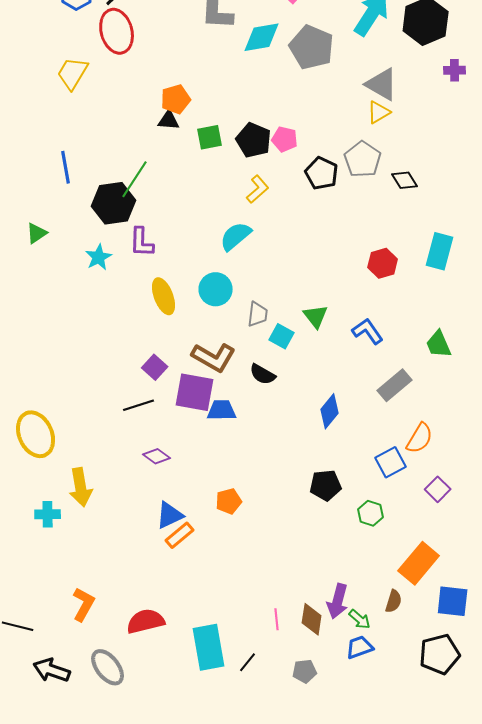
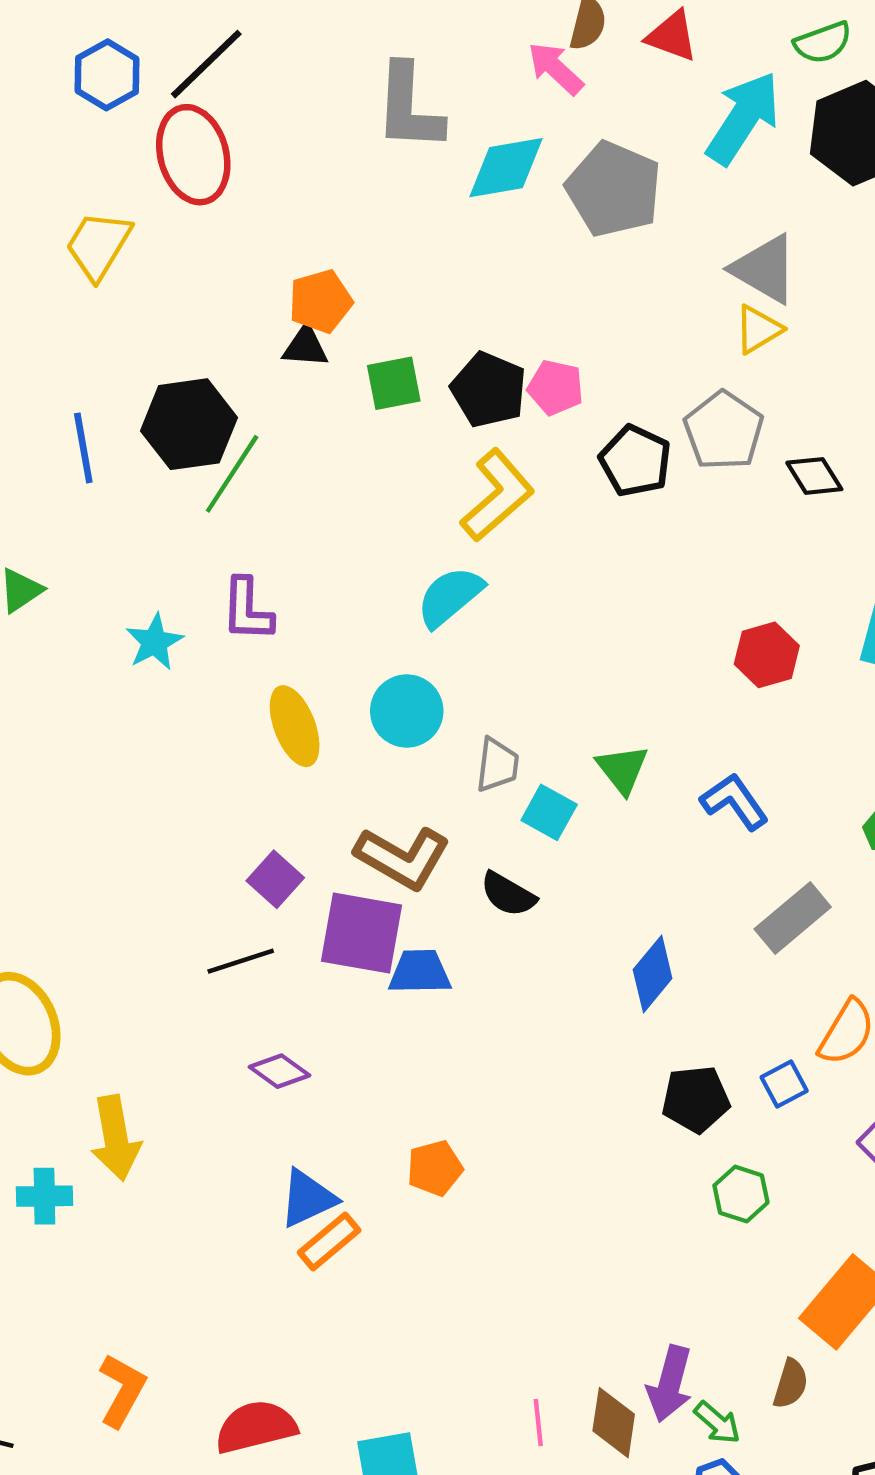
yellow L-shape: (258, 189) -> (497, 495), size x1.5
black hexagon: (114, 203) -> (189, 424), moved
blue square: (391, 462) -> (784, 1084), size x0.7
black pentagon: (326, 485) -> (696, 1099), moved

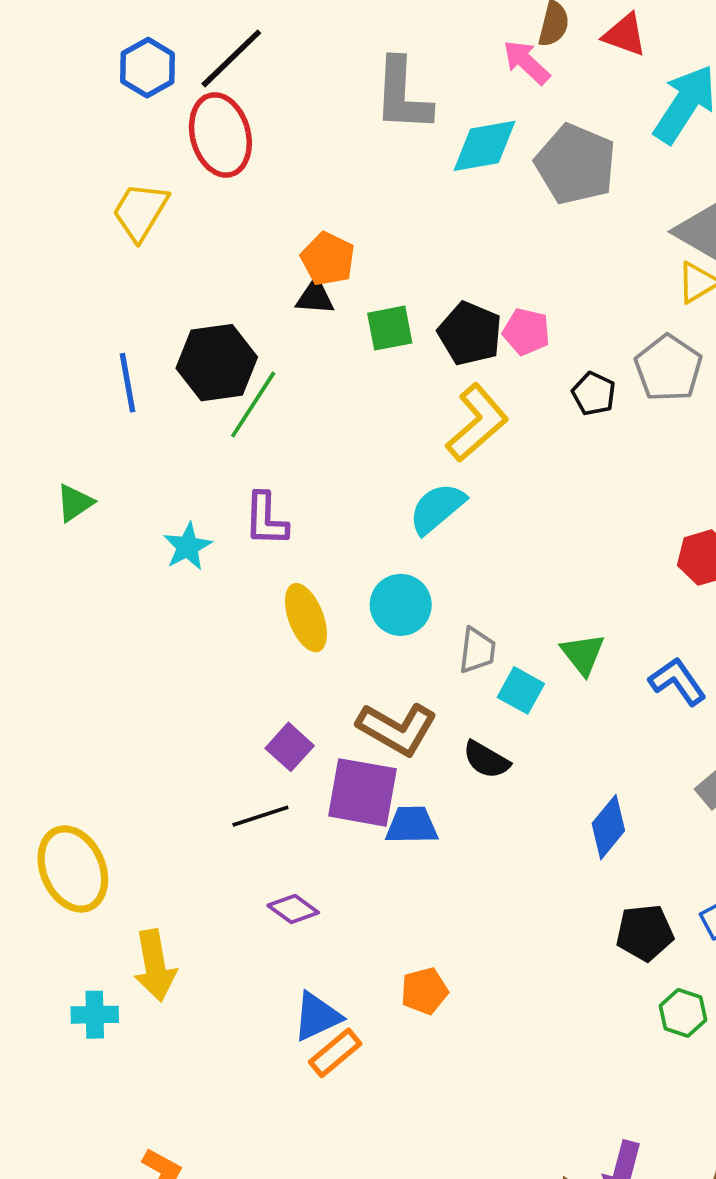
orange pentagon: (320, 301) -> (328, 259), turned -30
black pentagon: (635, 461) -> (594, 394), size x0.7

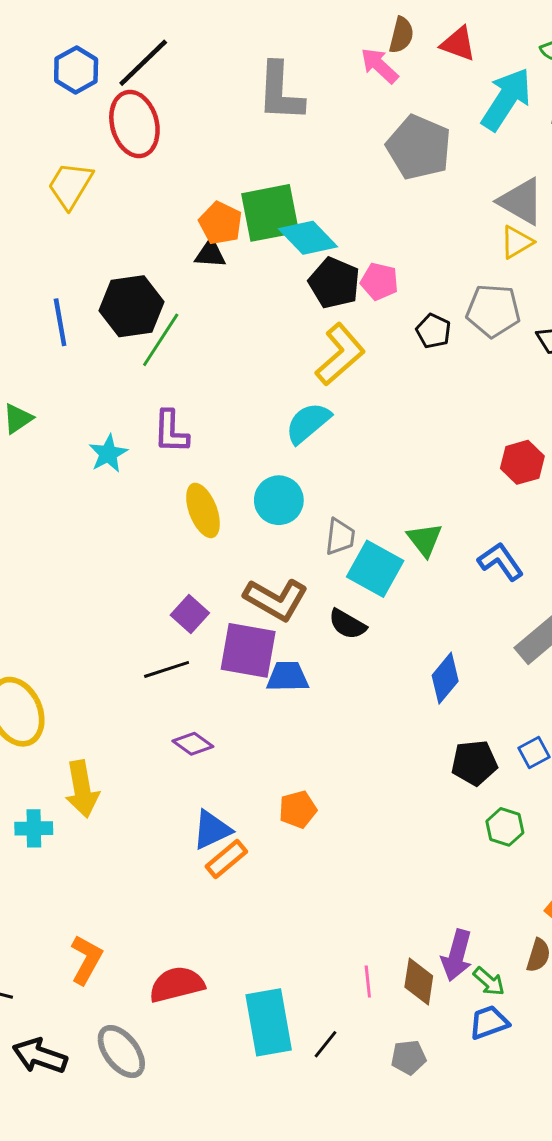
cyan diamond: (484, 146) -> (308, 238), moved, turned 56
green square: (390, 328) -> (270, 213), moved, size x1.6
gray pentagon: (668, 368) -> (493, 311), turned -30
cyan square: (521, 690) -> (375, 569), size x1.5

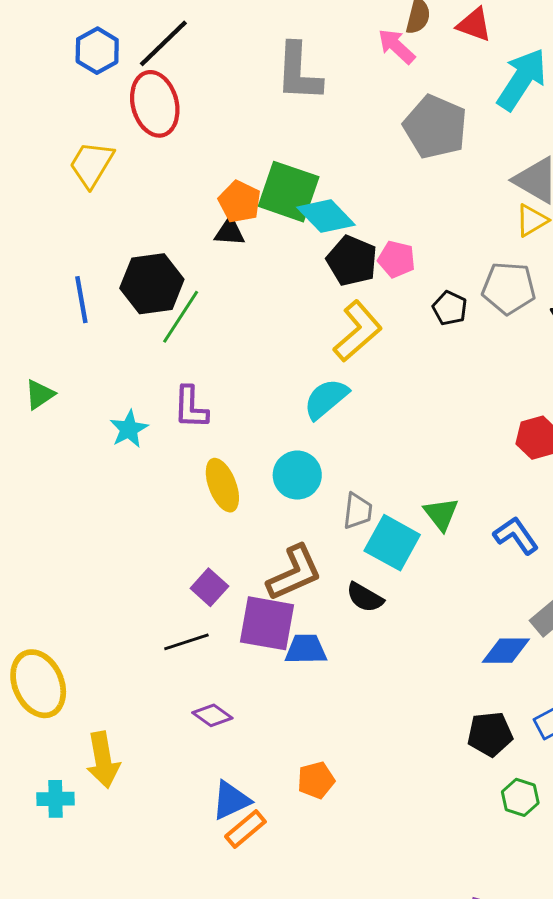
green square: (270, 213) -> (289, 192), turned 30
brown L-shape: (276, 599) -> (294, 573), turned -54
blue diamond: (445, 678) -> (506, 651), moved, turned 51

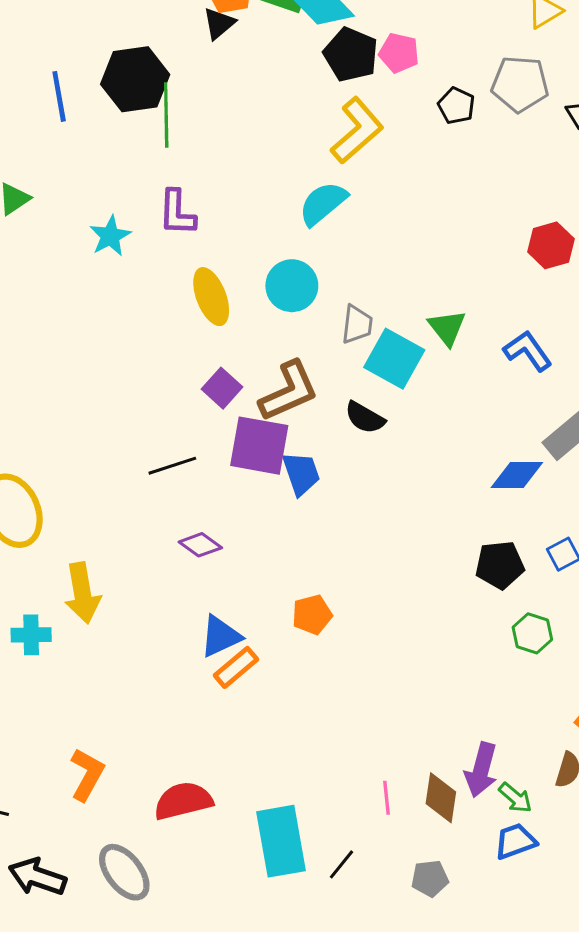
black triangle: (230, 232) -> (219, 23), turned -44
green line: (181, 317) -> (166, 115), turned -34
purple square: (209, 587) -> (222, 388), moved
blue trapezoid: (306, 649) -> (301, 473), turned 72

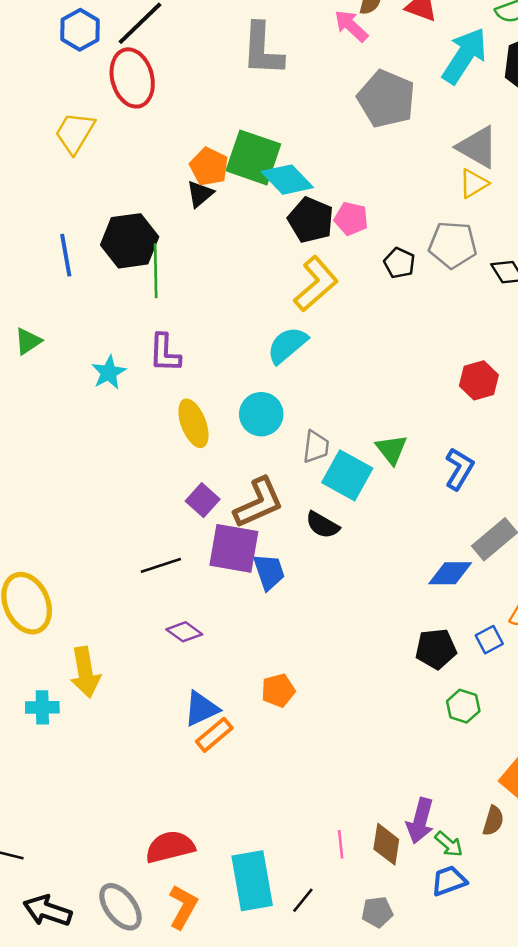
blue L-shape: (528, 351) -> (459, 469), turned 66
orange L-shape: (87, 774) -> (183, 907), moved

